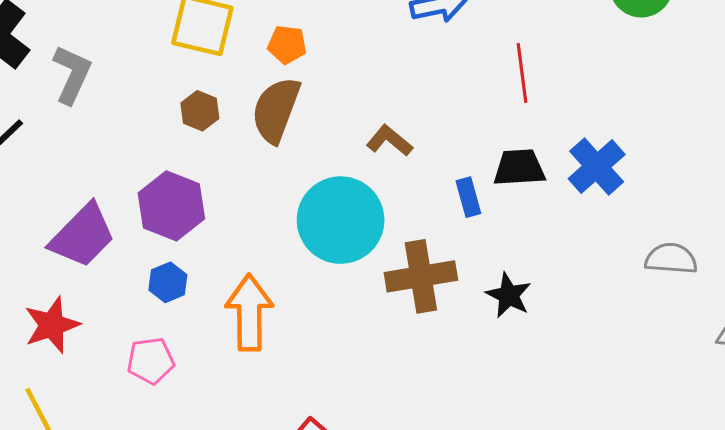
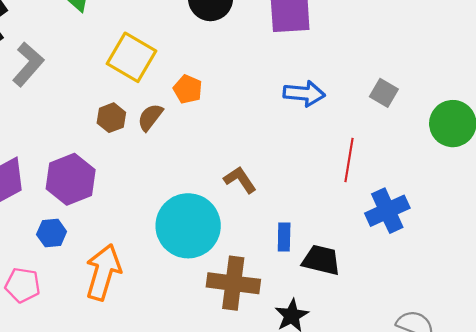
brown semicircle: (276, 110) -> (150, 117), moved, size x0.6
blue cross: (597, 167) -> (387, 211), moved
black trapezoid: (519, 168) -> (321, 260), moved

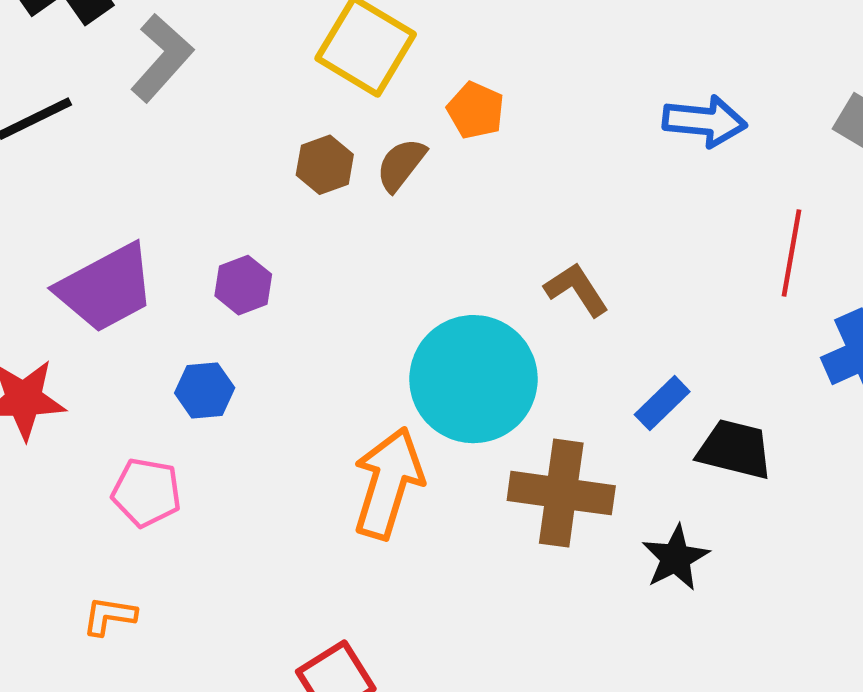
purple hexagon: (71, 179) -> (243, 285), size x0.6
blue rectangle: (284, 237) -> (662, 403), turned 44
orange arrow: (103, 272) -> (388, 483), moved

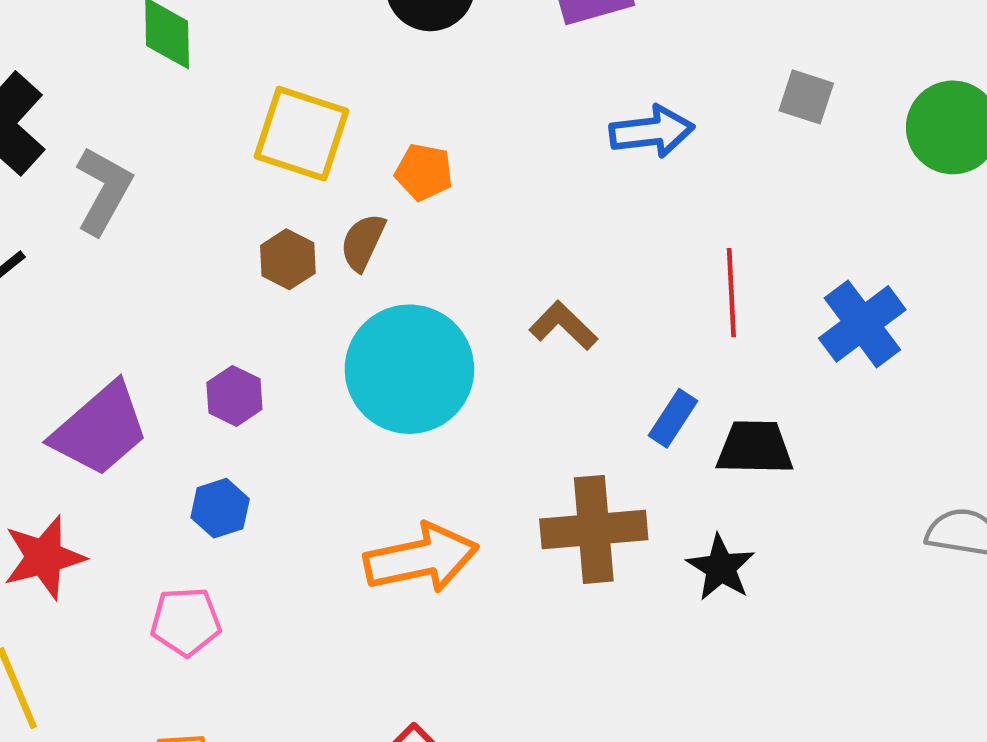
red line: (791, 253) -> (731, 293), moved
cyan circle: (473, 379) -> (409, 369), moved
orange arrow: (388, 483) -> (421, 558), turned 74

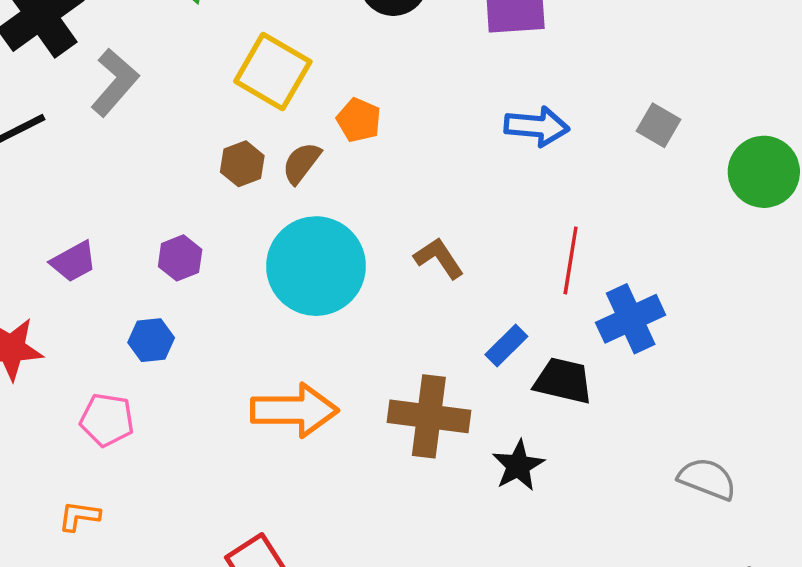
blue cross: (862, 324) -> (631, 319), moved
purple trapezoid: (100, 429) -> (74, 262), size x0.6

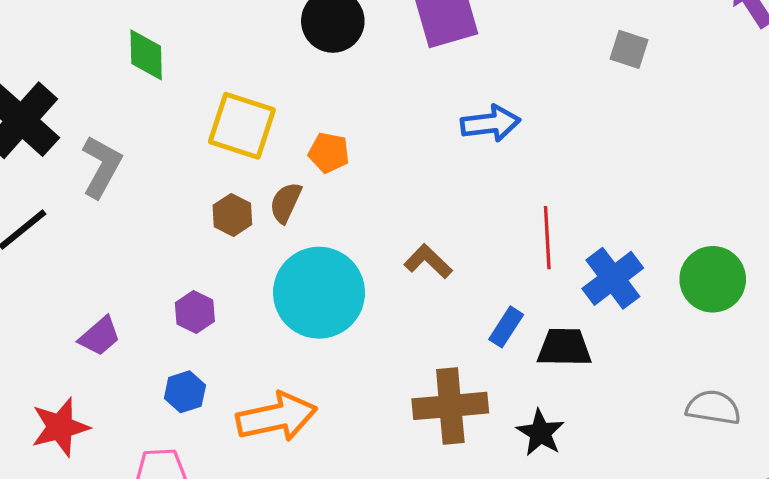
gray square: (658, 125) -> (629, 49), moved
green circle: (764, 172) -> (713, 279), moved
orange arrow: (294, 410) -> (277, 417), moved

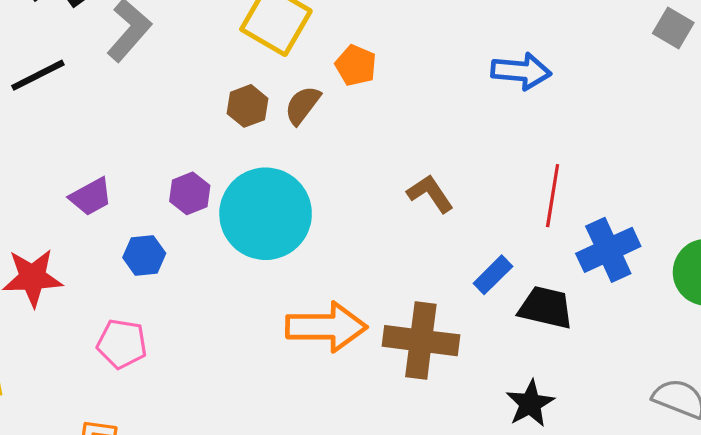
cyan circle: (319, 293) -> (266, 214), moved
blue hexagon: (185, 392) -> (144, 255), moved
orange arrow: (277, 417) -> (326, 327), moved
black star: (540, 433) -> (530, 403), moved

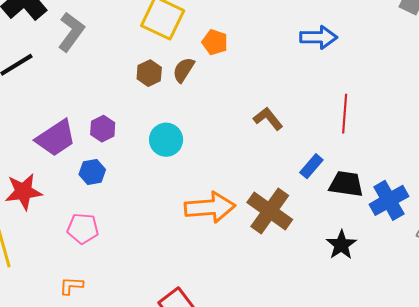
purple hexagon: (190, 193) -> (103, 129), moved
purple trapezoid: (91, 197) -> (56, 138), size x1.5
cyan circle: (266, 214) -> (166, 140), size x0.6
blue cross: (608, 250) -> (389, 200), moved
brown cross: (421, 341) -> (270, 211), turned 33

